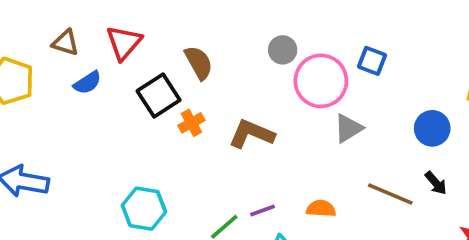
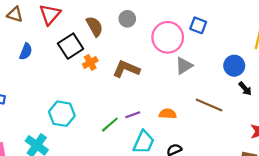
gray circle: (283, 50) -> (127, 19), moved
blue semicircle: (87, 83) -> (26, 52), moved, turned -35
black arrow: (436, 183) -> (245, 89), moved

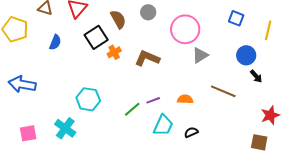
blue square: (198, 25) -> (236, 18), moved

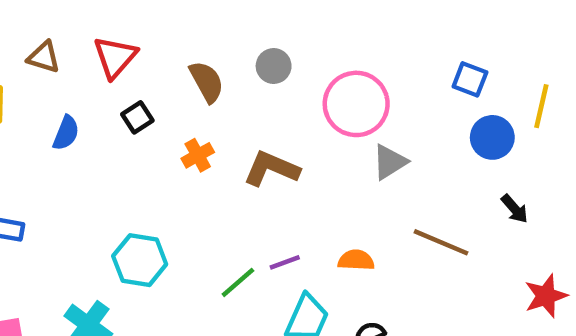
black square: (96, 37) -> (137, 117), moved, size x0.6
blue circle: (246, 55) -> (492, 137), moved

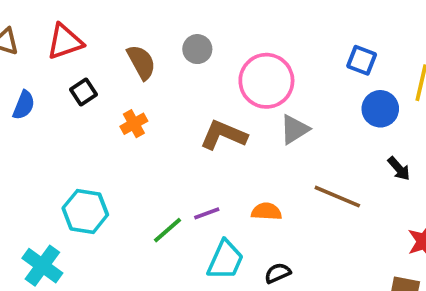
red triangle: (115, 57) -> (65, 42), turned 30
brown L-shape: (271, 169) -> (223, 135), moved

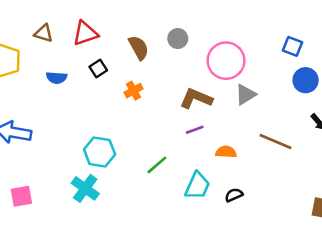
blue semicircle: (24, 105) -> (57, 78), turned 72
purple line: (207, 213) -> (195, 130), moved
cyan cross: (42, 266) -> (85, 188), moved

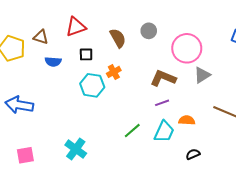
brown triangle: (44, 33) -> (41, 37), moved
black square: (98, 68) -> (86, 54), turned 32
cyan hexagon: (100, 152) -> (92, 85), moved
cyan trapezoid: (197, 186) -> (164, 132), moved

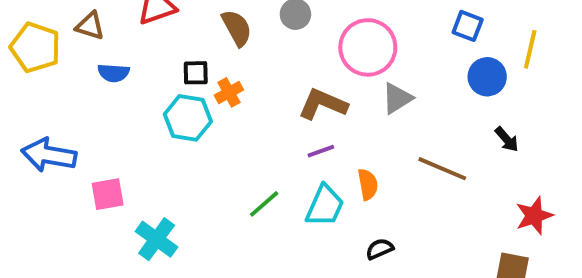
black square: (86, 54) -> (196, 73), moved
orange semicircle: (187, 120) -> (368, 184), turned 77
pink square: (25, 155) -> (108, 194), moved

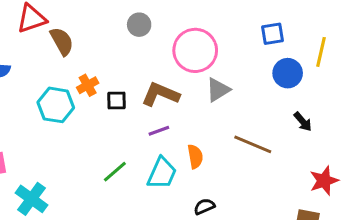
blue square: (468, 26) -> (272, 34), turned -30
brown semicircle: (237, 28) -> (62, 41), moved
black square: (196, 73) -> (116, 100), moved

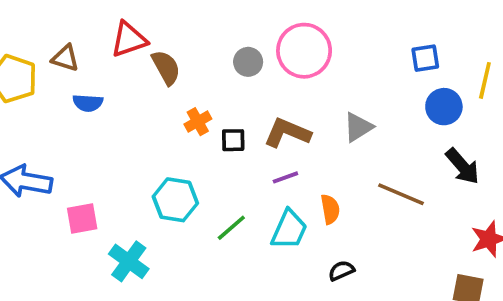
gray circle: (139, 25) -> (248, 62), moved
pink circle: (195, 50) -> (304, 51), moved
cyan hexagon: (56, 105) -> (175, 200), moved
black arrow: (303, 122) -> (463, 166), size x1.5

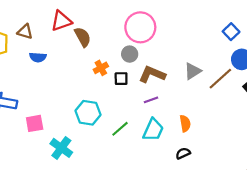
pink circle: (304, 51) -> (140, 27), moved
blue square: (425, 58) -> (231, 32), turned -35
gray circle: (248, 62) -> (130, 54), moved
brown line: (401, 194) -> (220, 79), moved, turned -65
orange semicircle: (330, 209) -> (185, 123), moved

